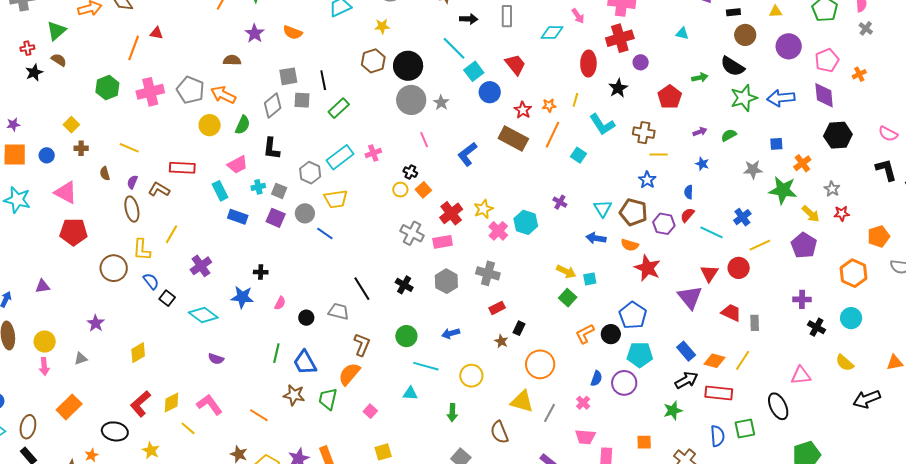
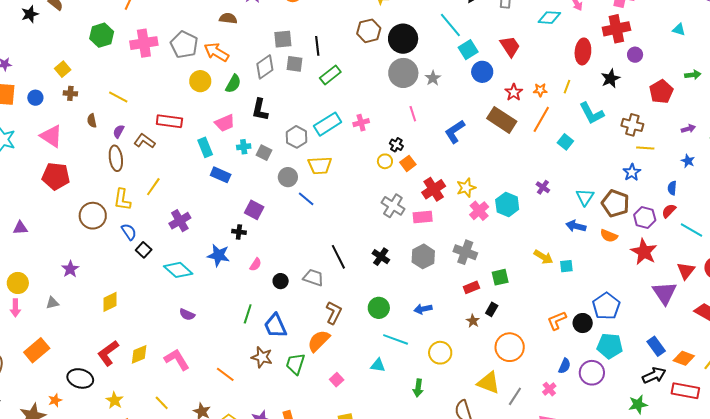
purple square: (276, 218) -> (254, 210), moved
red star: (647, 268) -> (644, 252), moved
green square: (568, 298) -> (500, 277), moved, turned 30
yellow line: (188, 428) -> (162, 403), moved

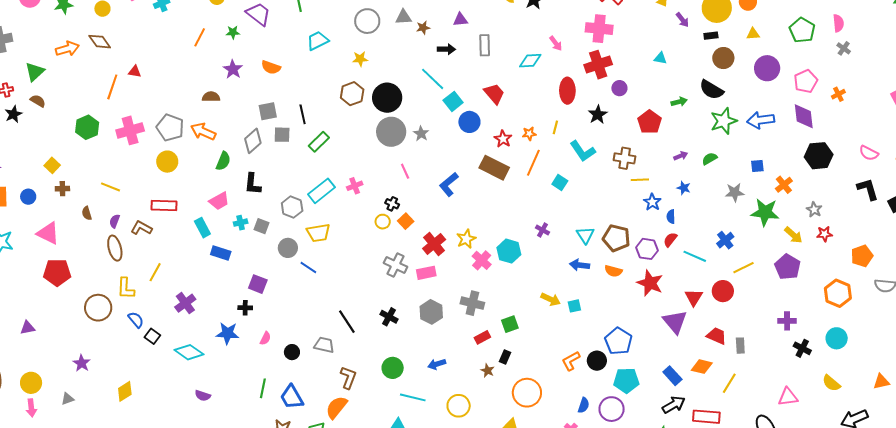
yellow circle: (200, 81) -> (167, 162), moved
blue star: (632, 172) -> (652, 202), moved
orange diamond: (684, 358) -> (702, 367), moved

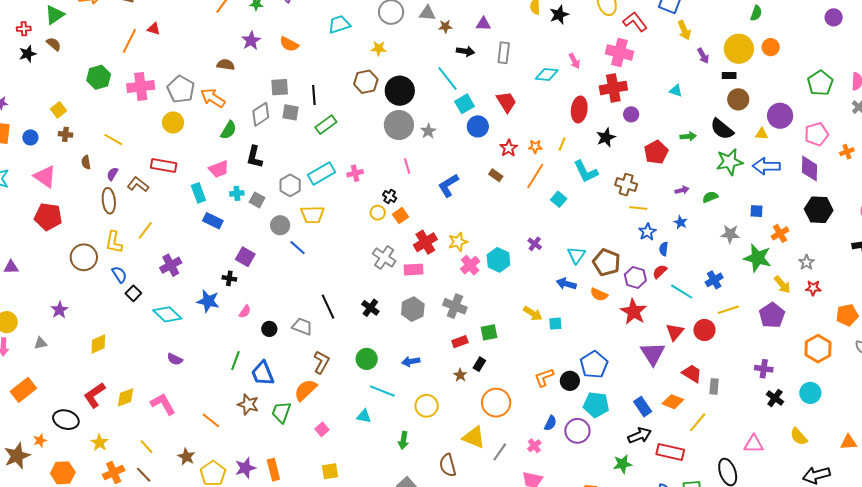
yellow triangle: (753, 34) -> (762, 134), moved
brown rectangle: (494, 168) -> (496, 175), size x0.5

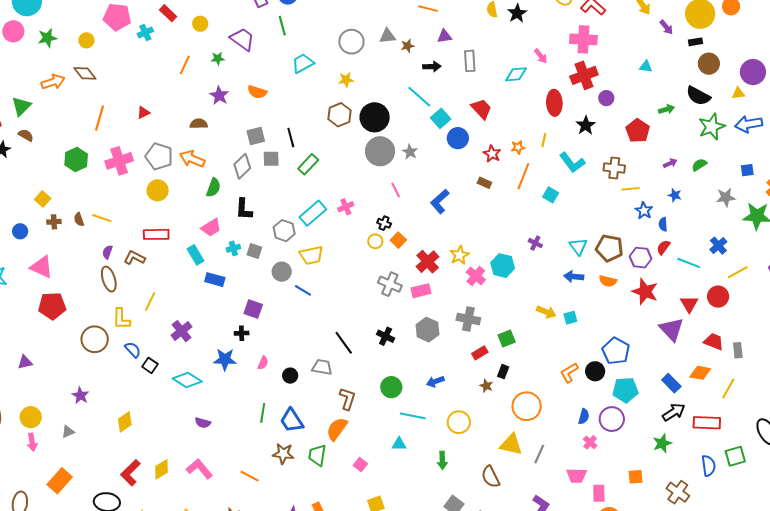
red triangle: (154, 29) -> (143, 113), moved, turned -32
brown semicircle: (86, 162) -> (79, 219), moved
pink cross: (534, 446) -> (590, 442), moved

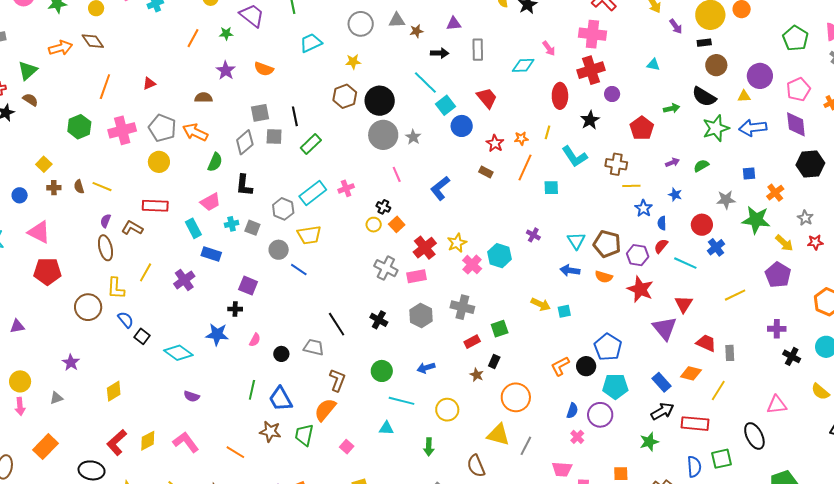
cyan square: (551, 195) -> (551, 188), turned -35
yellow line: (738, 272) -> (735, 295), moved
red circle: (718, 297) -> (702, 225), moved
purple cross: (182, 331) -> (184, 280), moved

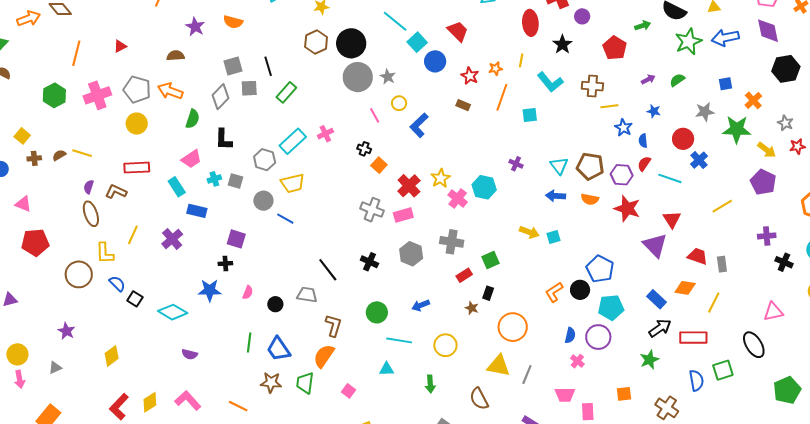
brown semicircle: (79, 187) -> (59, 155), turned 80
yellow circle: (374, 225) -> (399, 103), moved
pink triangle: (39, 232) -> (23, 204), size x0.7

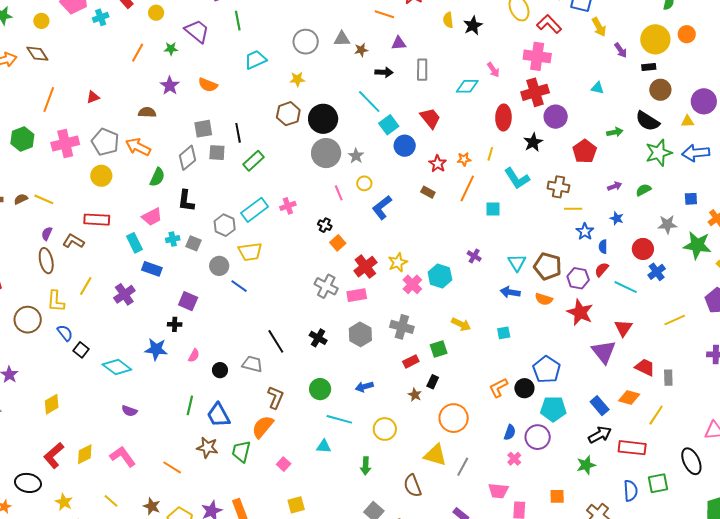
purple circle: (582, 16) -> (556, 117), size x1.5
yellow arrow: (529, 232) -> (461, 324), moved

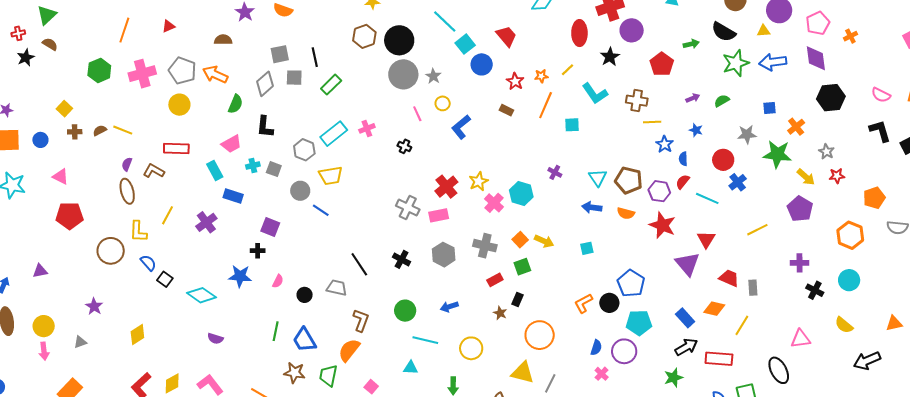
yellow line: (490, 154) -> (567, 70), turned 32
orange square: (338, 243) -> (520, 240), moved

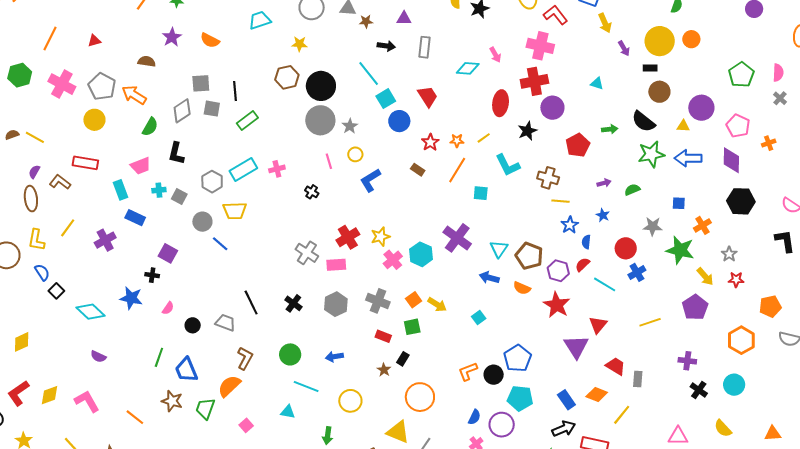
pink pentagon: (818, 23) -> (738, 126), turned -30
pink cross: (142, 74) -> (62, 84), turned 36
purple cross: (555, 172) -> (457, 238), size x2.0
cyan square: (587, 248) -> (479, 317), turned -32
red rectangle: (495, 280) -> (383, 336), turned 42

